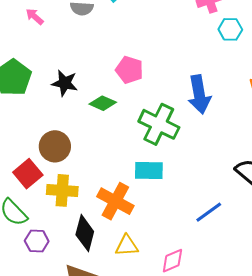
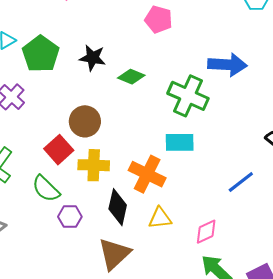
pink pentagon: (129, 70) -> (159, 20), moved
blue arrow: (199, 94) -> (227, 65), turned -75

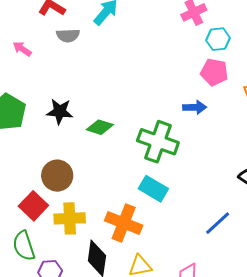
pink pentagon: (159, 20) -> (214, 72), moved
blue arrow: (227, 65) -> (195, 107), size x0.6
cyan rectangle: (180, 142) -> (153, 189), turned 36
green semicircle: (46, 189) -> (24, 246), turned 32

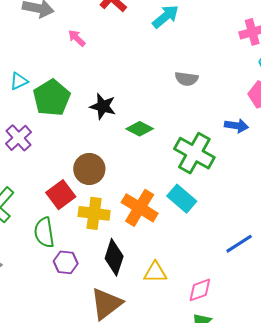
gray semicircle: (68, 35) -> (187, 79), moved
orange cross: (124, 223) -> (140, 208), moved

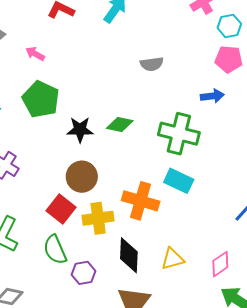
green pentagon: (52, 98) -> (41, 99), moved
black star: (103, 106) -> (80, 130), moved

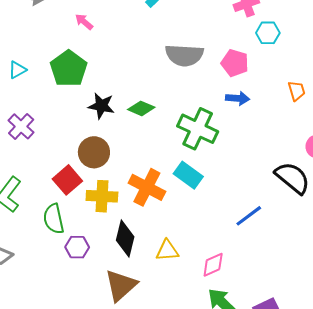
pink arrow: (35, 54) -> (84, 22), moved
pink pentagon: (229, 59) -> (235, 63), moved
gray semicircle: (152, 64) -> (184, 55), size x1.6

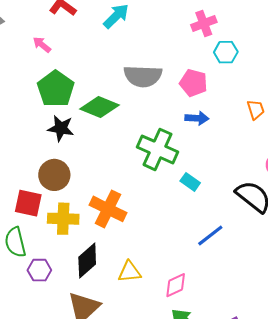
green pentagon: (69, 69) -> (56, 89), moved
green diamond: (141, 108) -> (99, 107), moved, size x1.4
cyan rectangle: (188, 175) -> (190, 182), moved, size x0.7
red square: (67, 180) -> (28, 203), turned -36
black diamond: (125, 239) -> (87, 261), turned 36

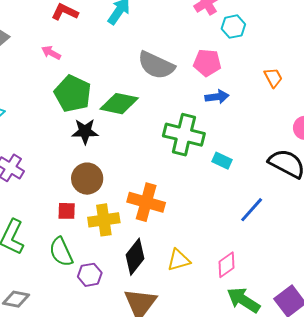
gray semicircle: (143, 76) -> (156, 65), turned 33
red square: (28, 203) -> (67, 211), size x0.7

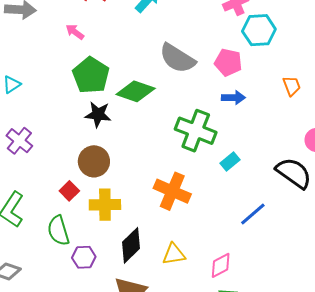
cyan hexagon: (233, 27) -> (259, 30), size x1.4
cyan rectangle: (222, 161) -> (230, 161), turned -72
orange cross: (146, 202) -> (172, 191), moved
red square: (67, 211) -> (69, 191), turned 36

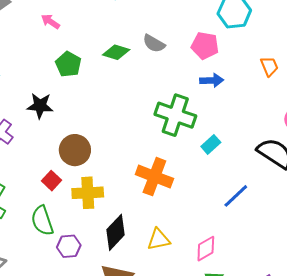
gray semicircle: (177, 58) -> (154, 44), size x0.6
green pentagon: (91, 75) -> (68, 64), size x0.7
green diamond: (136, 91) -> (116, 52), moved, size x0.7
black star: (98, 114) -> (40, 106), moved

